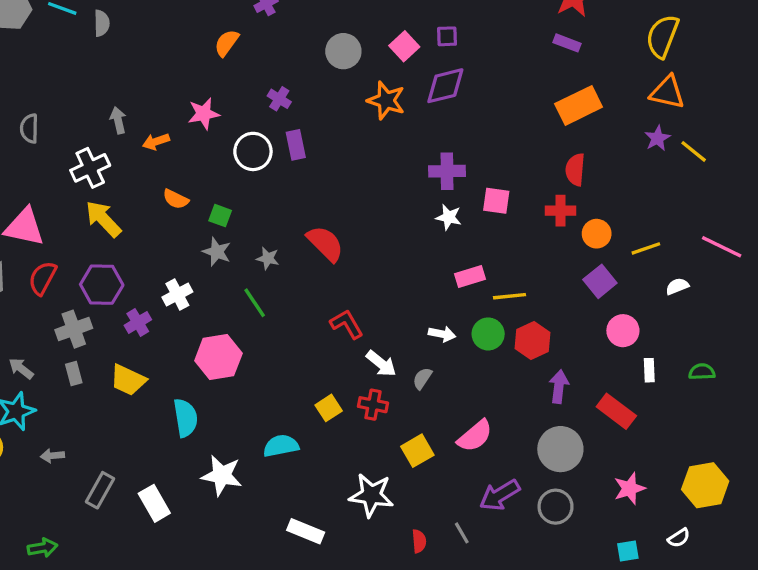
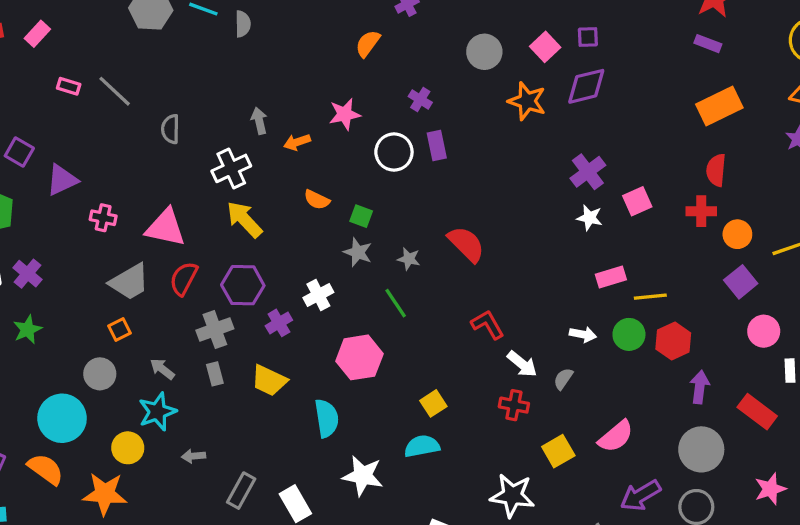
purple cross: (447, 171) -> (588, 172), turned -36
pink square: (496, 201) -> (637, 201), turned -32
yellow square: (329, 408) -> (433, 403), moved

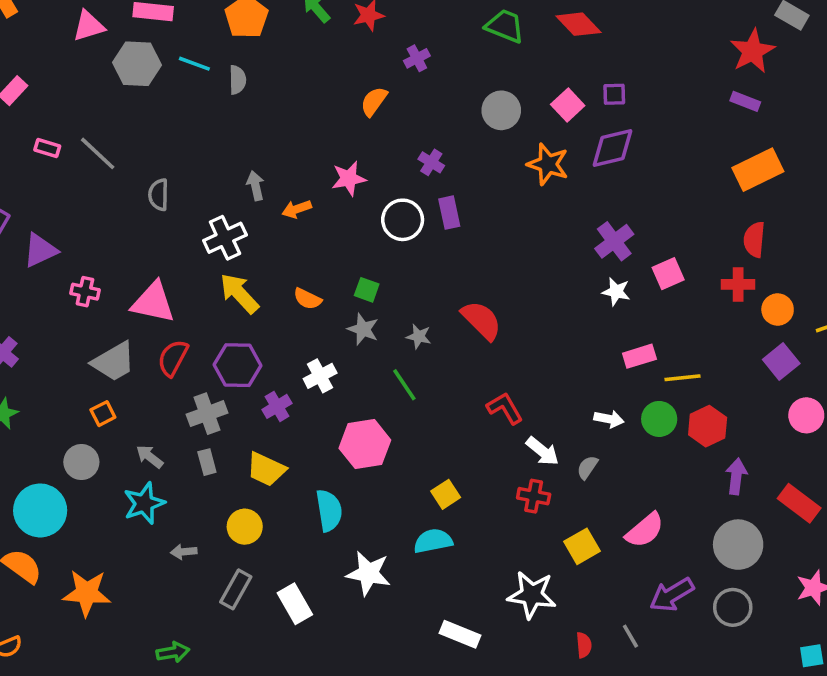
orange semicircle: (317, 200) -> (307, 299), moved
yellow circle: (128, 448) -> (245, 527), moved

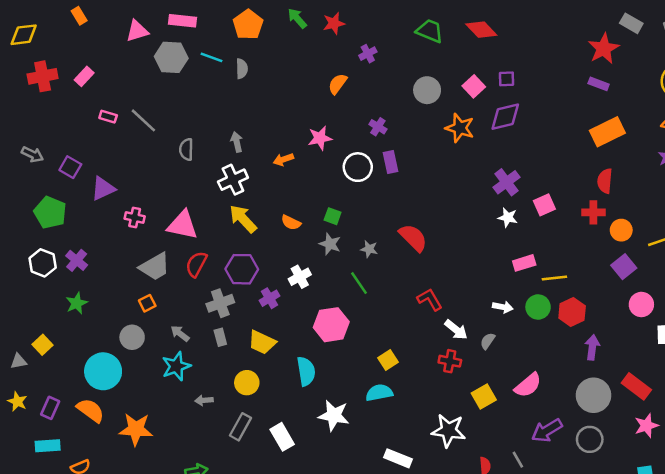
gray arrow: (255, 186) -> (237, 142), moved
red rectangle: (799, 503) -> (636, 386), moved

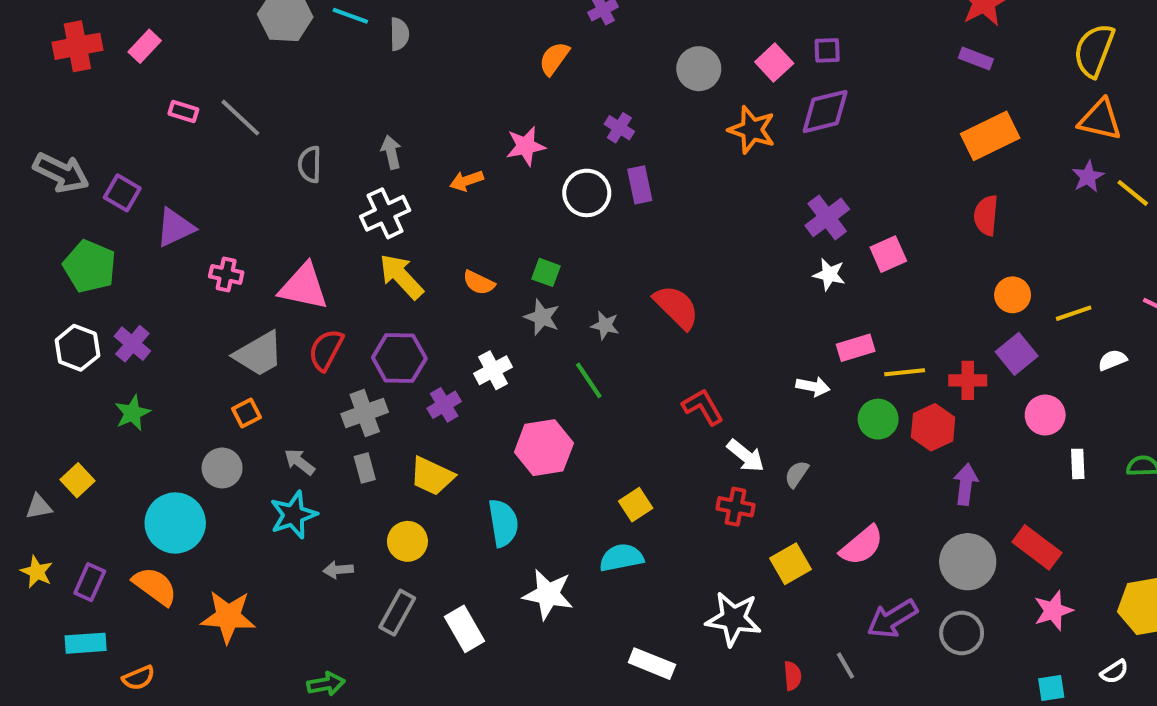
gray arrow: (32, 154) -> (61, 173), size x1.5
red cross: (593, 212) -> (968, 380), moved
white arrow: (503, 307) -> (813, 386), moved

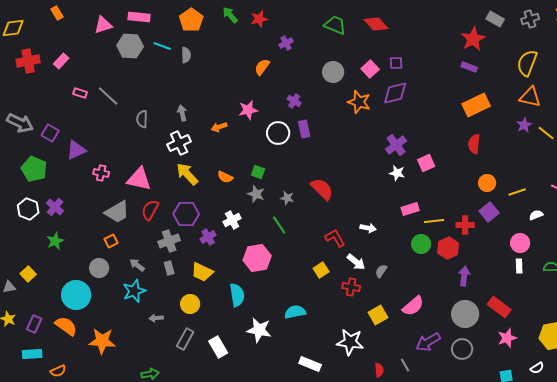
white arrow: (813, 386) -> (368, 228), moved
pink circle: (1045, 415) -> (520, 243), moved
yellow square: (636, 505) -> (321, 270), moved

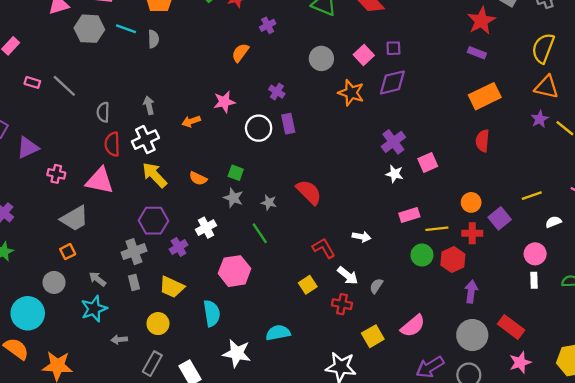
orange circle: (487, 183) -> (471, 202), moved
red semicircle: (150, 210) -> (112, 144), moved, turned -30

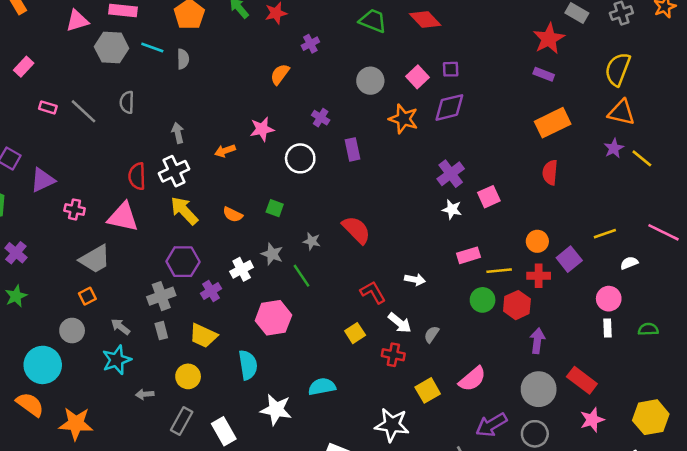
gray semicircle: (103, 112) -> (127, 102), moved
purple rectangle: (288, 124) -> (352, 149), moved
gray star: (233, 198) -> (272, 254), moved

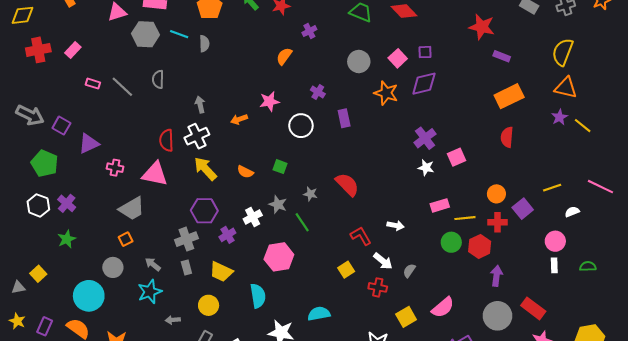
red star: (549, 39) -> (482, 27), moved, turned -30

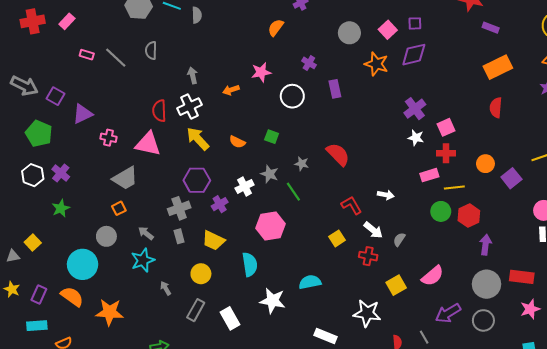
red cross: (497, 222) -> (446, 153), moved
red rectangle: (533, 308) -> (522, 277), turned -30
gray arrow: (173, 320) -> (166, 288), turned 64

